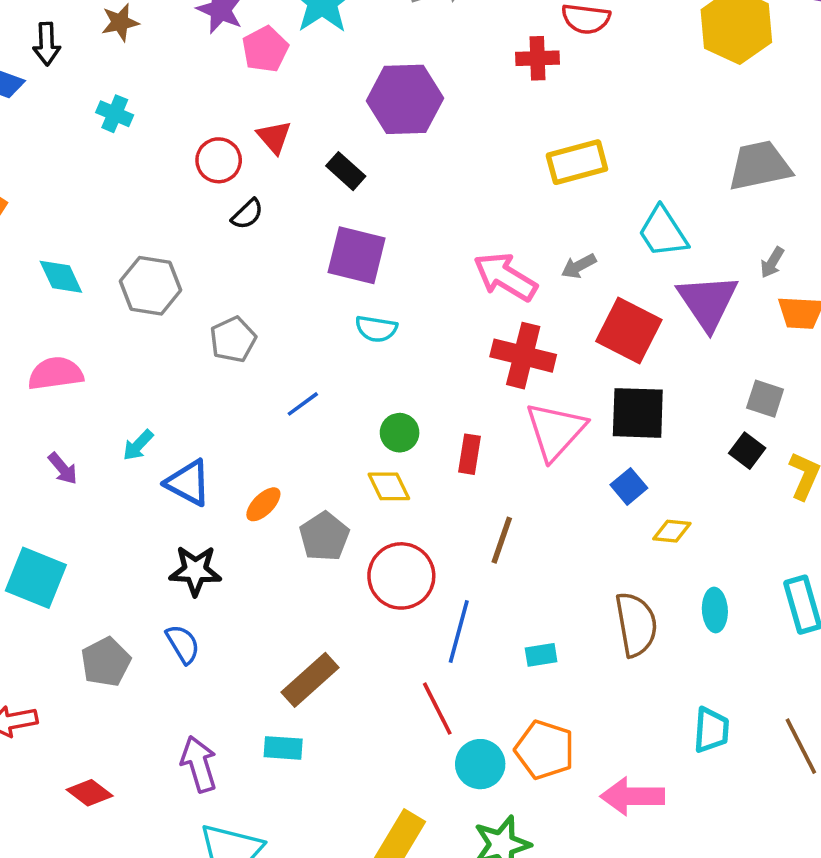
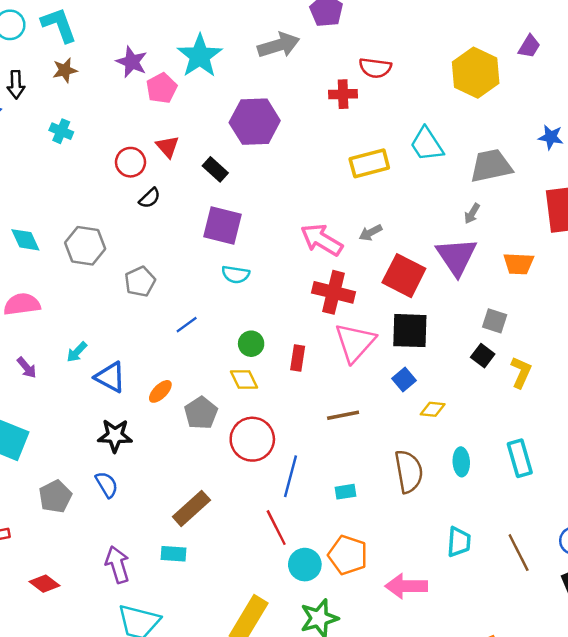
cyan trapezoid: (663, 232) -> (427, 144), moved
gray arrow: (772, 262) -> (472, 214), moved
brown line: (502, 540) -> (343, 415), moved, turned 60

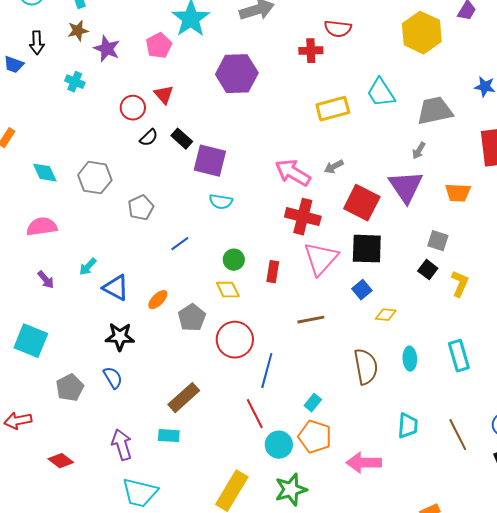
purple star: (132, 62) -> (107, 49), moved
black rectangle: (215, 169) -> (182, 139), moved
cyan rectangle: (345, 492) -> (313, 403), moved, turned -42

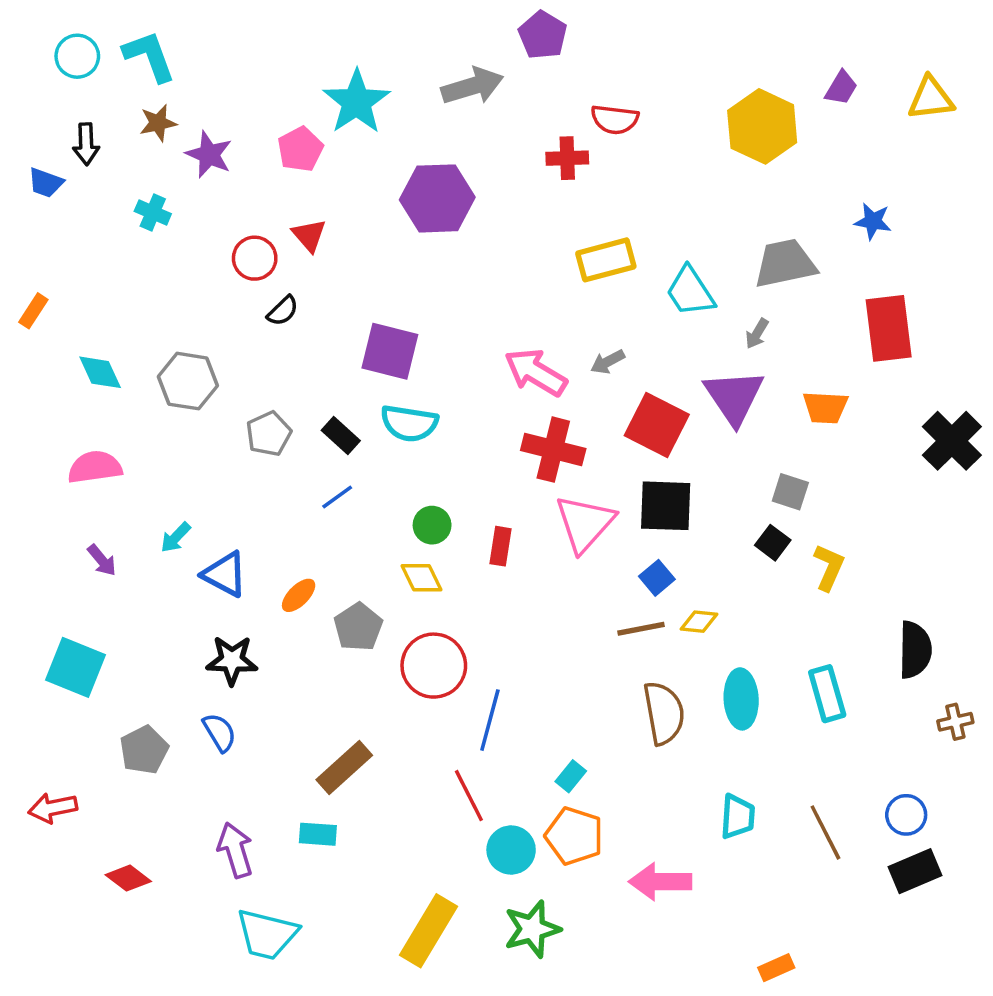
cyan trapezoid: (381, 93) -> (690, 292), moved
black rectangle: (182, 139) -> (341, 436), moved
cyan semicircle: (221, 202) -> (409, 423), size x1.4
brown line: (311, 320) -> (641, 629), moved
cyan ellipse: (410, 359) -> (741, 699), size x1.4

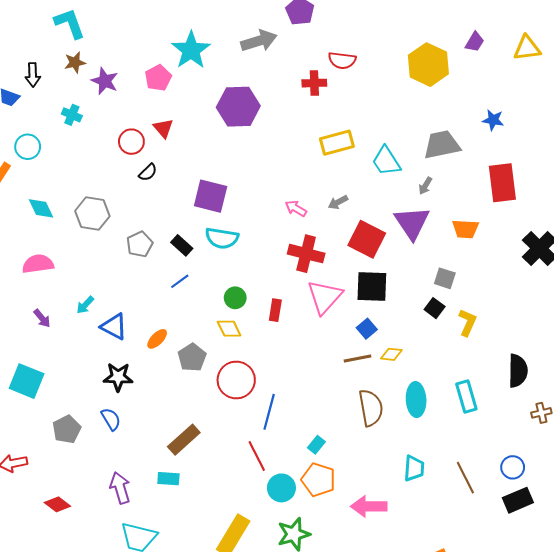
cyan circle: (77, 56) -> (28, 147), moved
pink arrow: (536, 372) -> (296, 208), size x0.6

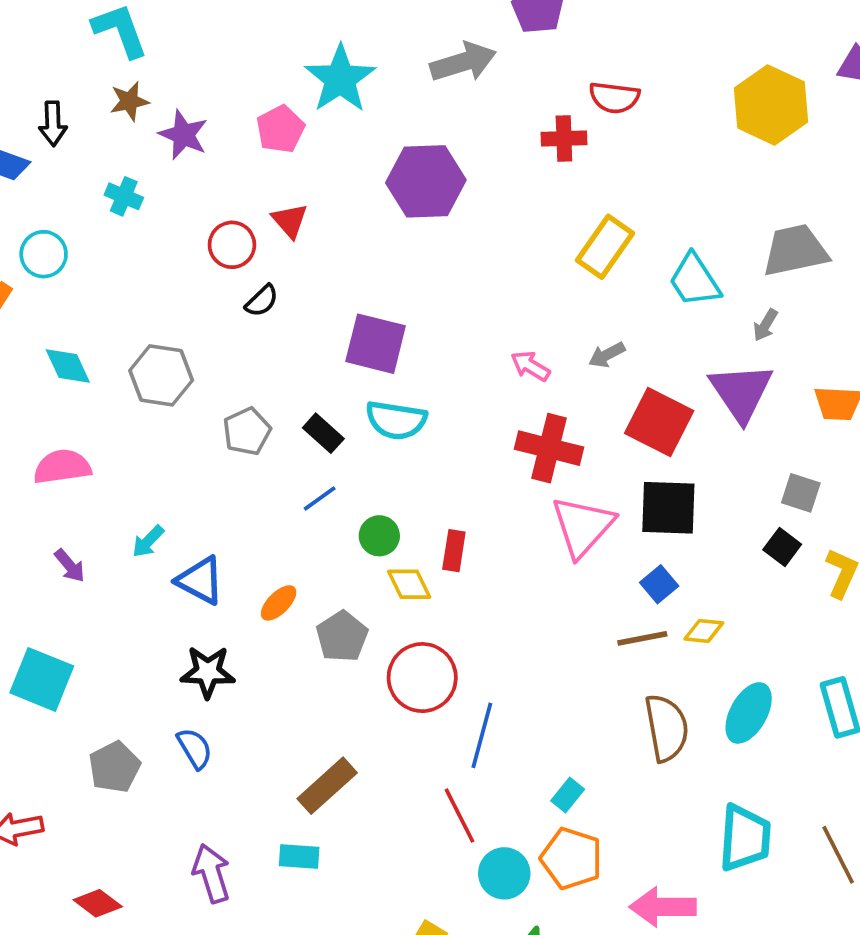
yellow rectangle: (337, 143) -> (605, 247), turned -40
green circle: (235, 298) -> (379, 536), moved
red rectangle: (275, 310) -> (454, 551), moved
cyan ellipse: (416, 400) -> (749, 713), turned 32
cyan trapezoid: (414, 468) -> (745, 838), size x1.4

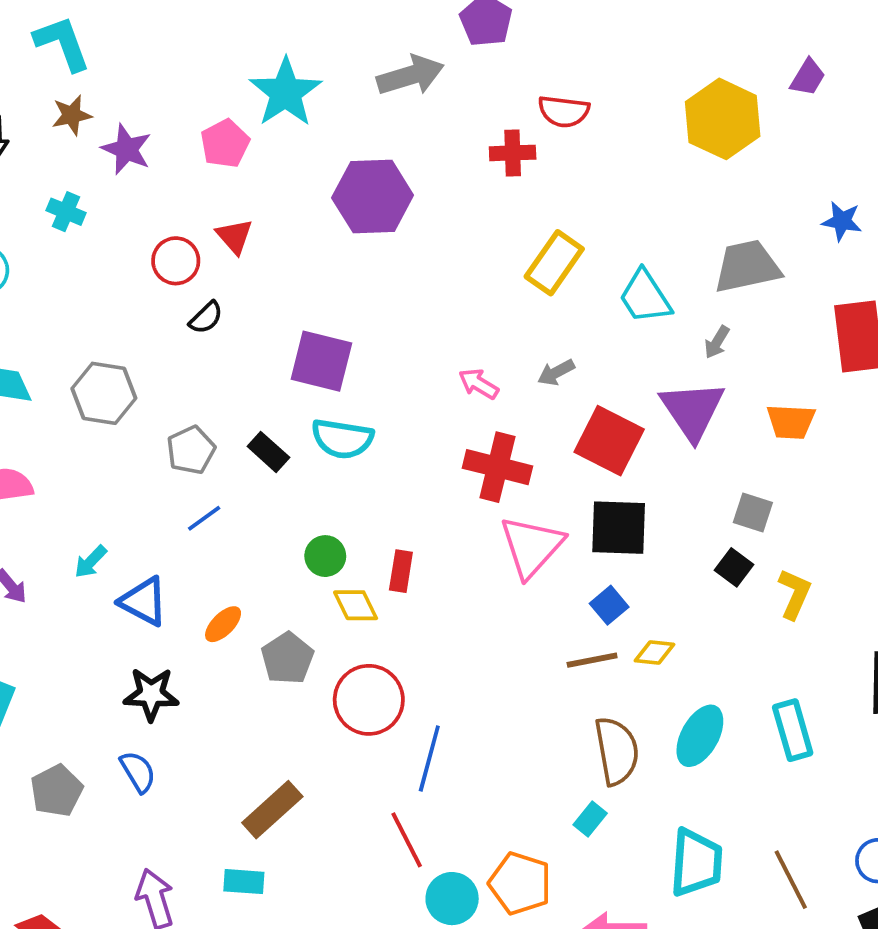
blue line: (320, 498) -> (204, 518), moved
cyan rectangle: (568, 795) -> (590, 819), moved

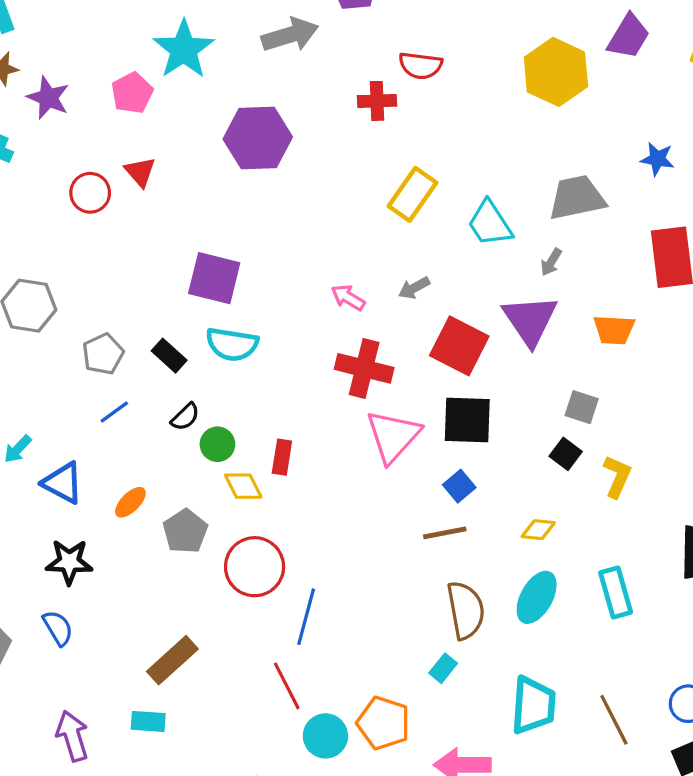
purple trapezoid: (808, 77) -> (628, 36), size x1.4
black semicircle: (206, 318) -> (185, 417), moved
yellow diamond: (655, 653) -> (538, 530), moved

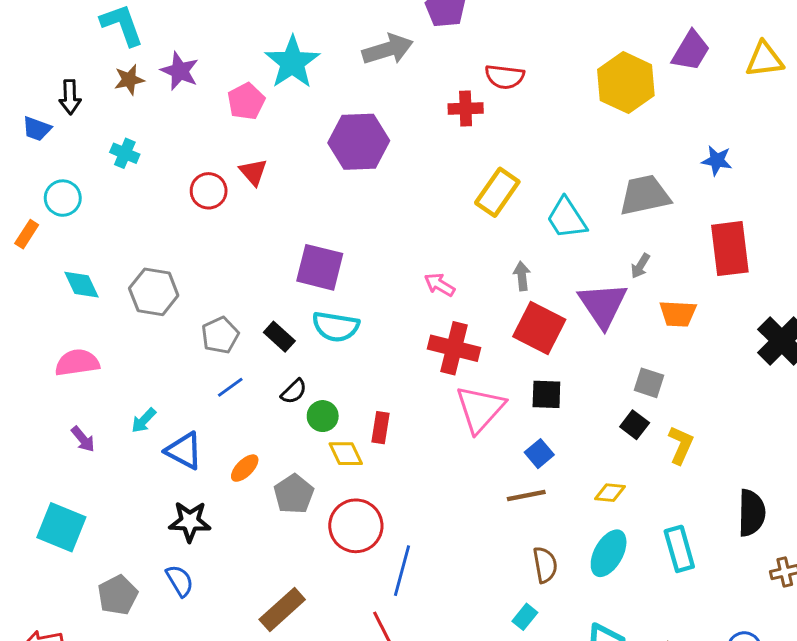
purple star: (48, 98) -> (180, 71), moved
gray arrow: (551, 262) -> (640, 266), moved
gray arrow: (414, 288) -> (522, 276), moved, turned 112
black square: (467, 420) -> (546, 394), size x0.7
brown semicircle: (466, 610) -> (545, 565), size x0.7

